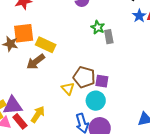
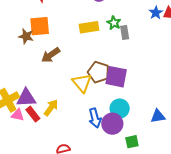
yellow rectangle: (46, 45) -> (89, 27), moved, turned -36
purple square: (102, 81) -> (116, 77), size x1.6
yellow triangle: (68, 88) -> (82, 83), size x1.5
cyan circle: (96, 101) -> (120, 109), moved

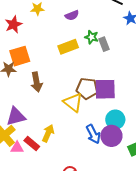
brown arrow: (51, 55) -> (37, 82), turned -54
purple triangle: (26, 98) -> (16, 117), moved

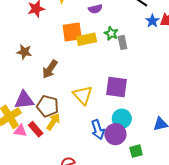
orange square: (20, 56) -> (72, 32), moved
brown arrow: (37, 82) -> (50, 69), turned 36
brown pentagon: (87, 88) -> (48, 106), moved

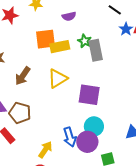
gray rectangle: (122, 42) -> (96, 50), size x1.5
yellow triangle: (83, 95) -> (58, 78), moved, turned 40
yellow arrow: (53, 122) -> (45, 150), moved

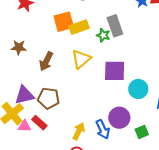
green star: (85, 41) -> (103, 35), moved
cyan circle: (94, 126) -> (138, 89), moved
blue arrow: (70, 137) -> (103, 129), moved

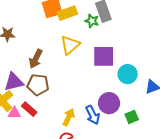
brown arrow: (46, 61) -> (36, 59), moved

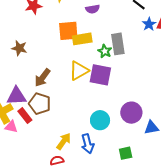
purple square: (104, 56) -> (100, 75), moved
cyan circle: (128, 74) -> (100, 120), moved
purple circle: (109, 103) -> (131, 113), moved
red rectangle: (29, 109) -> (25, 116), moved

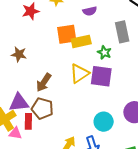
gray rectangle: (118, 44) -> (122, 32), moved
red rectangle: (25, 116) -> (28, 121), turned 42

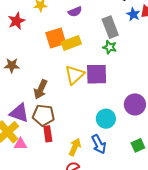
green star: (104, 52) -> (110, 47), moved
purple triangle: (19, 102) -> (19, 113), turned 35
red rectangle: (28, 121) -> (48, 134), moved

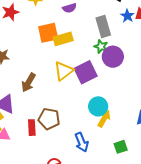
purple square: (97, 74) -> (86, 72), turned -30
purple circle: (135, 104) -> (113, 57), moved
brown pentagon: (43, 115) -> (49, 119), moved
cyan circle: (106, 119) -> (98, 106), moved
yellow arrow: (75, 147) -> (104, 119), moved

